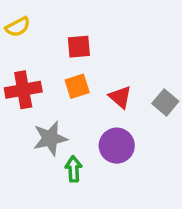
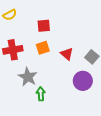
gray star: (50, 138) -> (28, 77), turned -30
purple circle: (117, 146) -> (83, 81), moved

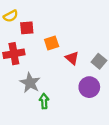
red square: (44, 26) -> (27, 28), moved
orange square: (43, 48) -> (52, 43), moved

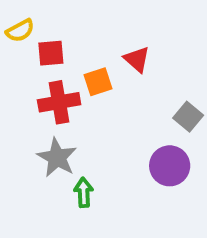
red cross: (14, 54) -> (59, 102), moved
red triangle: (72, 58) -> (137, 59), moved

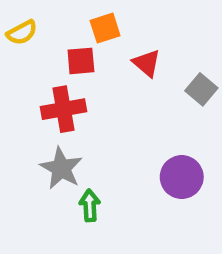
red square: (51, 53) -> (81, 61), moved
orange square: (98, 82) -> (105, 28), moved
gray square: (188, 117) -> (201, 89), moved

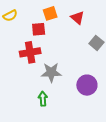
red triangle: (147, 63) -> (78, 18), moved
gray star: (61, 168) -> (51, 72), moved, turned -30

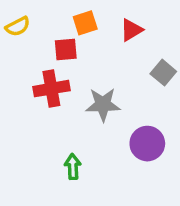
red triangle: (78, 18) -> (131, 30), turned 48
gray star: (51, 72) -> (103, 104), moved

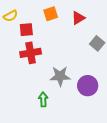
red square: (66, 49) -> (26, 30), moved
gray star: (103, 104) -> (60, 76), moved

